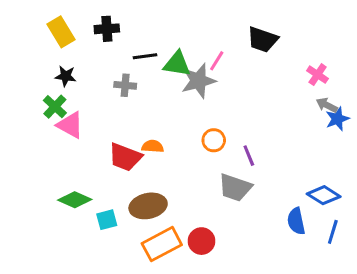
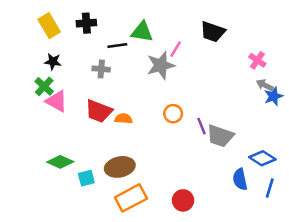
green triangle: (177, 64) -> (142, 32), moved
red trapezoid: (125, 157) -> (99, 111), moved
gray trapezoid: (235, 188) -> (220, 136), moved
red circle: (201, 241) -> (183, 200), moved

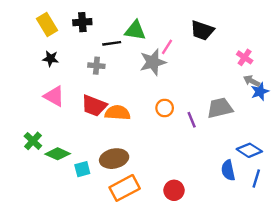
green cross: (44, 86) -> (33, 141), moved
orange semicircle: (124, 119) -> (118, 113), size x1.5
gray trapezoid: (220, 136) -> (220, 108), moved, turned 148

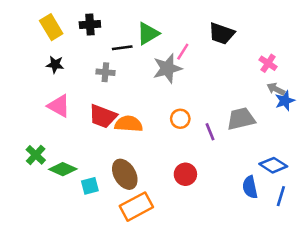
green triangle: (135, 30) -> (148, 34), turned -40
brown ellipse: (114, 159) -> (125, 174), turned 72
red circle: (174, 190) -> (185, 174), moved

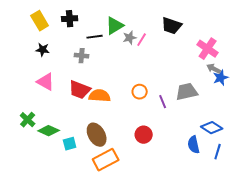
pink cross: (268, 63) -> (208, 49), size x1.5
gray star: (167, 68) -> (130, 38), moved, size x0.6

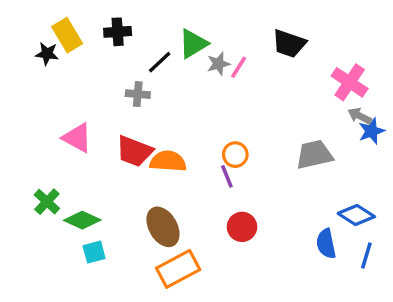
black line: (95, 37) -> (160, 62), turned -35
black star: (43, 50) -> (47, 54), moved
purple line: (163, 102) -> (227, 176), moved
cyan square: (70, 144) -> (94, 252), moved

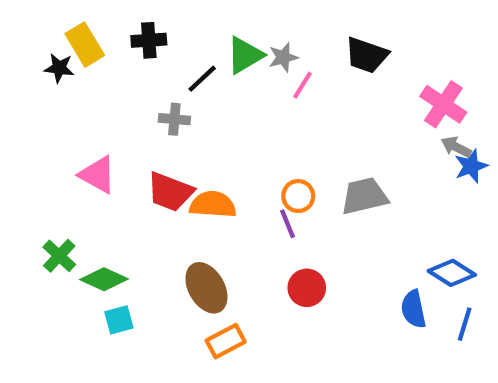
gray star: (218, 64) -> (283, 57), moved
gray trapezoid: (314, 155) -> (364, 196), moved
orange rectangle: (178, 269) -> (226, 341), size x0.7

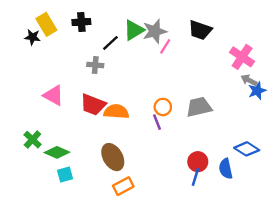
gray star: (283, 57) -> (155, 31), size x1.5
red circle: (307, 288) -> (198, 162), moved
blue line: (465, 324) -> (195, 177), moved

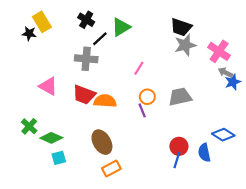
black cross: (81, 22) -> (86, 20), moved, turned 35
gray star: (155, 31) -> (185, 45), moved
pink line: (165, 46) -> (139, 68), moved
gray cross: (95, 65) -> (86, 59), size x1.5

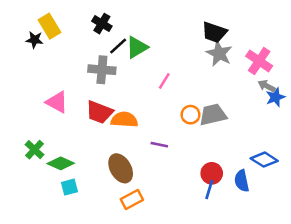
green triangle: (121, 27) -> (137, 47), moved
gray star: (185, 45) -> (219, 54), turned -30
orange circle: (147, 97) -> (191, 115), moved
purple line: (142, 110) -> (159, 145), moved, turned -56

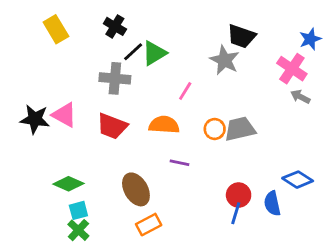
black star: (34, 40) -> (35, 119), moved, size x1.5
gray star: (219, 54) -> (224, 60), moved
blue star: (275, 97) -> (310, 39), moved
orange semicircle: (124, 120) -> (164, 125), moved
green cross: (34, 150) -> (78, 230), moved

